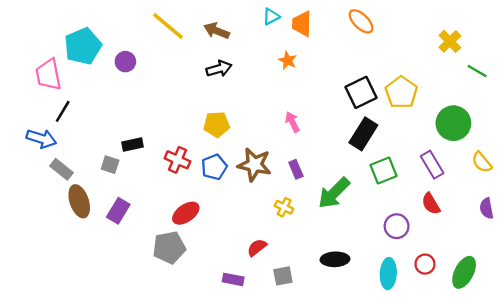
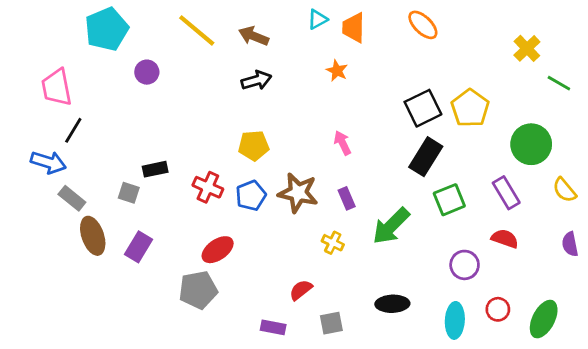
cyan pentagon: (83, 46) -> (107, 29), moved
red semicircle: (431, 204) -> (505, 239), turned 140

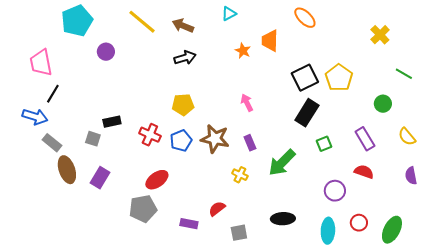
orange trapezoid: (354, 28) -> (270, 41), moved
green line: (559, 83) -> (404, 74), moved
green circle: (531, 144) -> (383, 104), size x0.6
green square: (449, 200) -> (324, 144), size x0.7
purple rectangle: (273, 327) -> (189, 224), moved

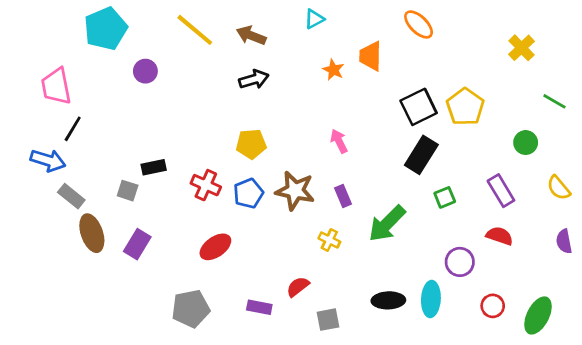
gray pentagon: (143, 209) -> (191, 309), moved
cyan ellipse: (328, 231) -> (431, 299), moved

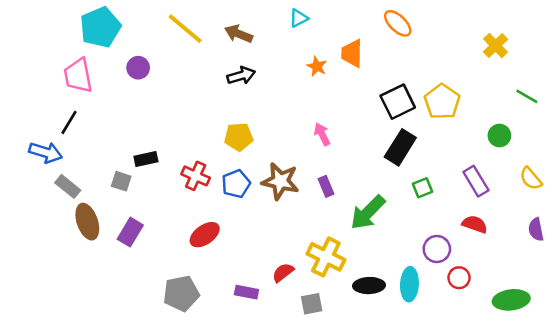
pink trapezoid: (56, 86) -> (78, 76), moved
yellow cross: (329, 240) -> (326, 257), moved, size x1.8
red circle: (493, 306) -> (459, 278), moved
green ellipse: (538, 315) -> (511, 300), turned 56

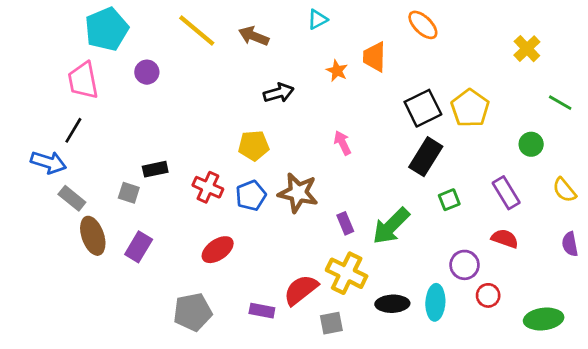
black arrow: (241, 76) -> (279, 93), moved
purple rectangle: (326, 186) -> (345, 223), moved
red semicircle: (283, 272) -> (301, 290), size x1.5

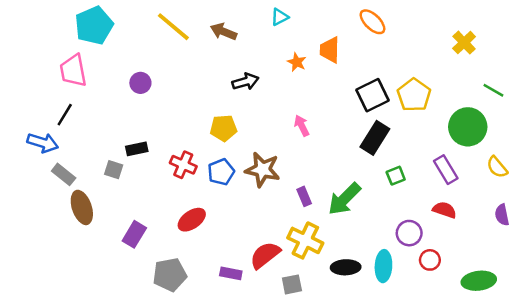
purple circle: (147, 72) -> (140, 83), moved
green circle: (531, 144) -> (468, 127), size x1.8
purple rectangle: (139, 247) -> (134, 234), moved

